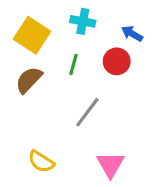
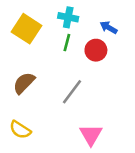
green line: (74, 64) -> (67, 43), moved
brown semicircle: (29, 80) -> (24, 83), moved
yellow semicircle: (41, 161) -> (20, 130), moved

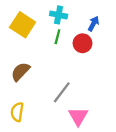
blue arrow: (109, 27) -> (93, 24), turned 88
gray line: (72, 92) -> (62, 92), moved
yellow semicircle: (20, 130) -> (17, 112), turned 66

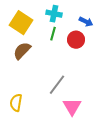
blue arrow: (93, 24) -> (86, 22), turned 88
brown semicircle: (20, 72) -> (22, 51), moved

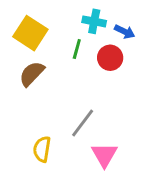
cyan cross: (54, 14) -> (94, 21), moved
yellow semicircle: (16, 103) -> (42, 149), moved

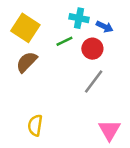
green line: (77, 49) -> (64, 41), turned 49
gray line: (83, 123) -> (94, 81), moved
pink triangle: (104, 155) -> (109, 130), moved

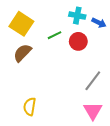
cyan cross: (79, 18) -> (77, 16), moved
blue arrow: (105, 27) -> (99, 23), moved
gray line: (94, 81) -> (93, 81), moved

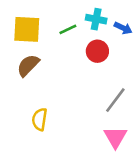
yellow square: (21, 24) -> (27, 29), turned -30
green line: (54, 35) -> (68, 29), moved
yellow semicircle: (30, 107) -> (40, 119), moved

